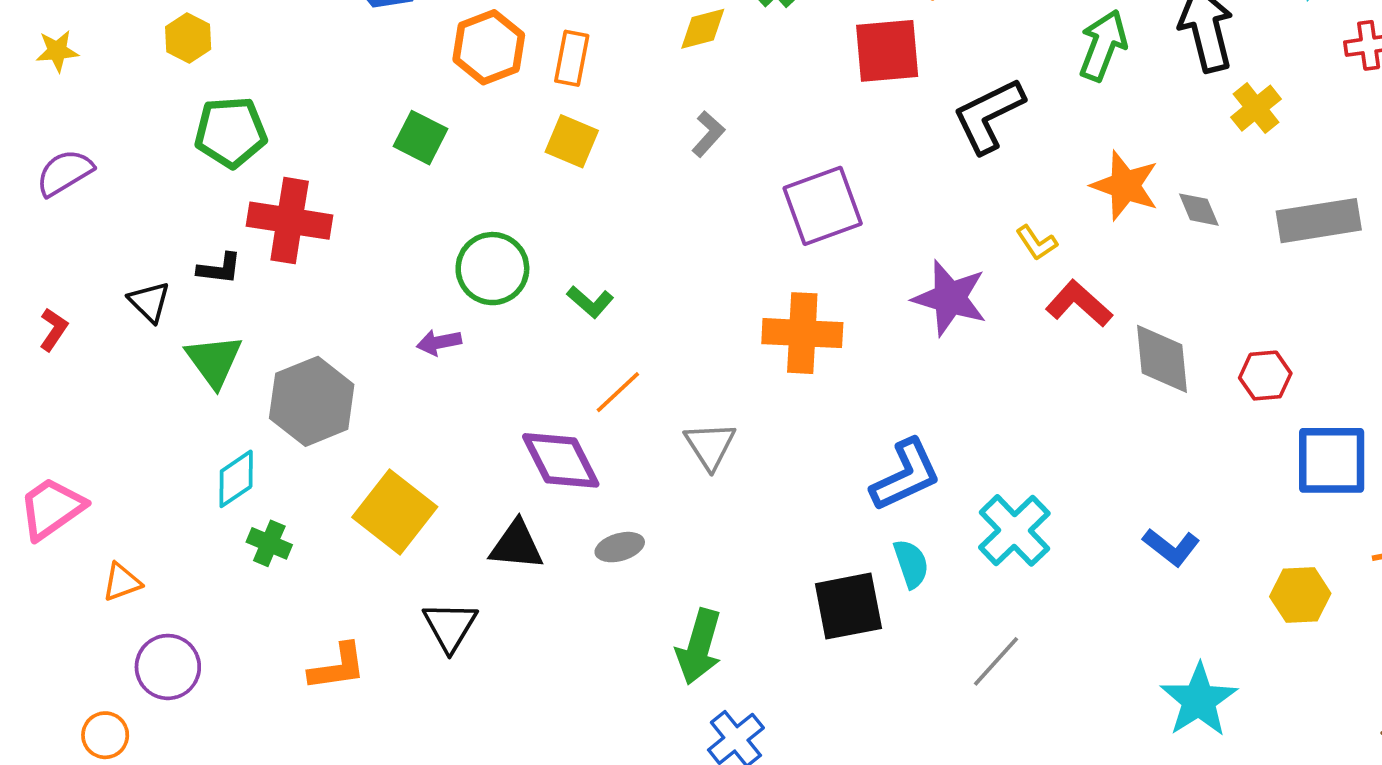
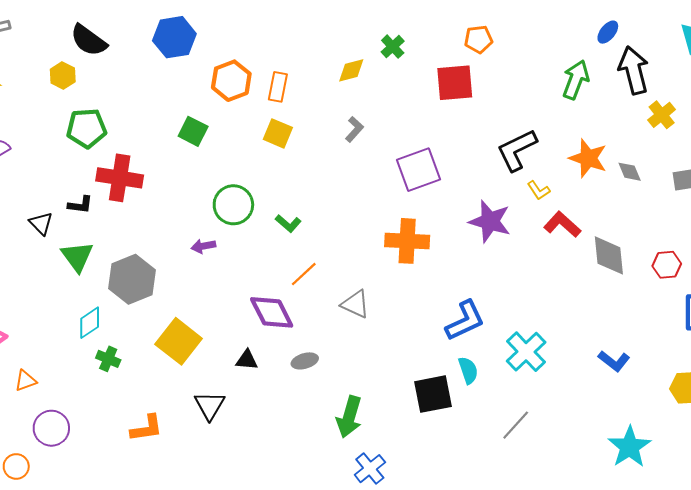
black L-shape: (989, 115) -> (517, 150), moved
gray triangle: (710, 446) -> (355, 304), turned -32
black triangle: (516, 545) -> (247, 360), size x0.7

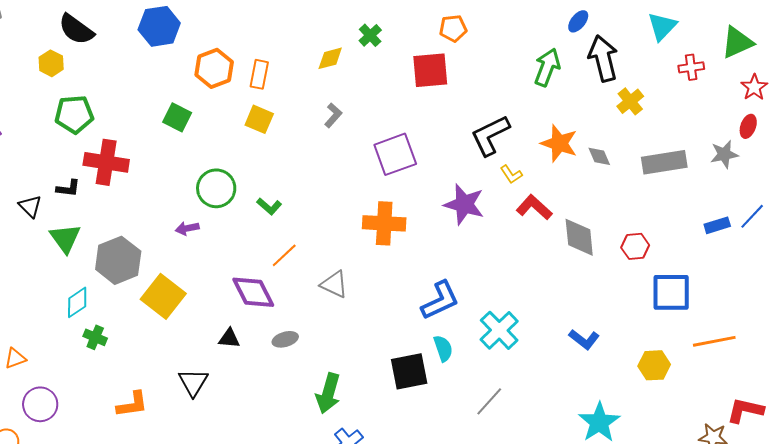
yellow square: (179, 341) -> (163, 296), moved

